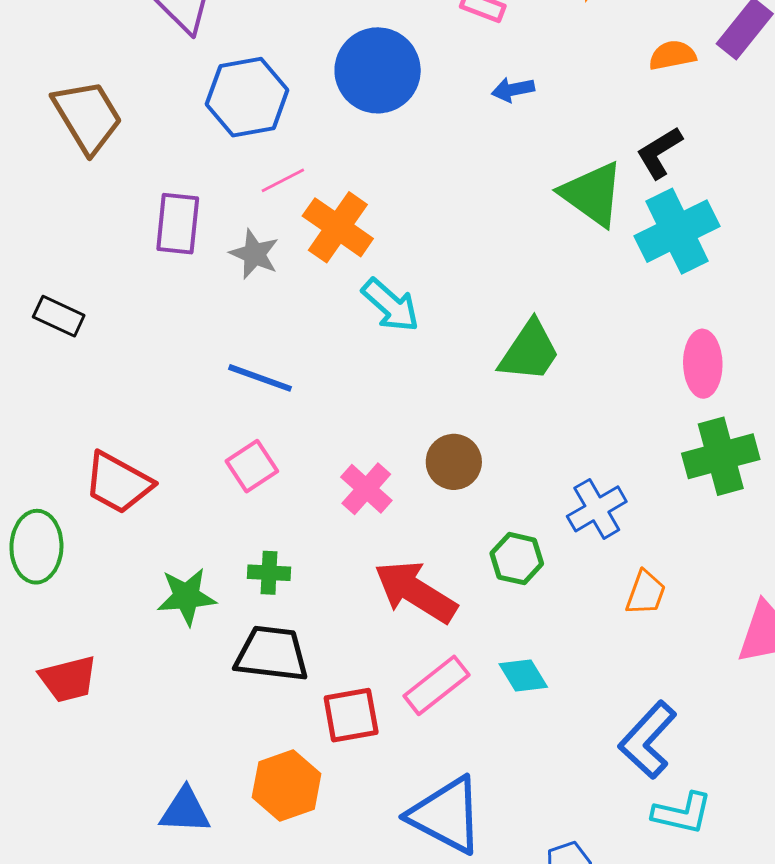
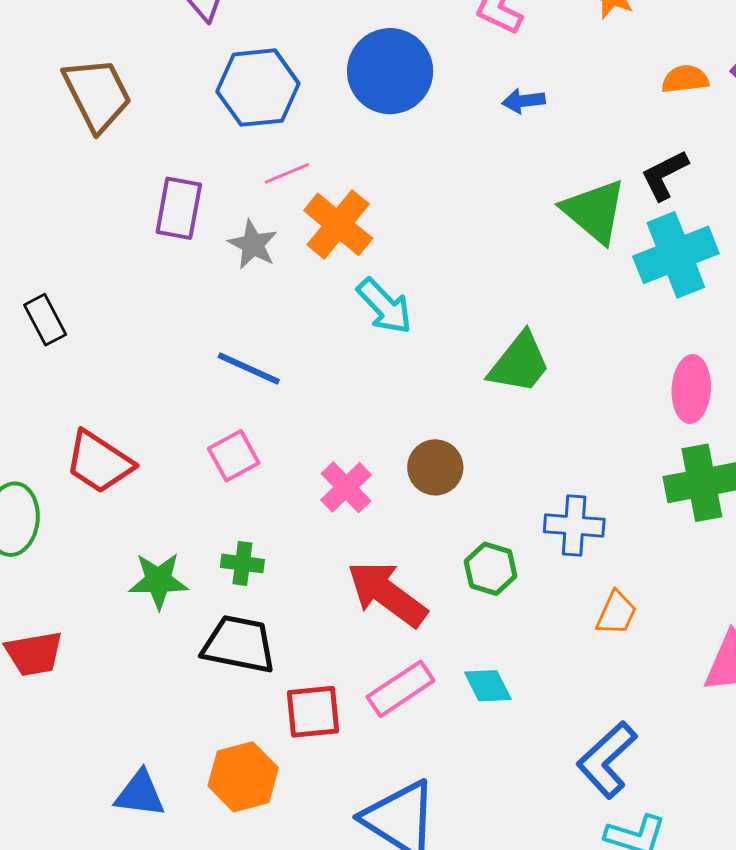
black rectangle: (59, 316) -> (45, 320), moved, turned 33
blue cross: (597, 509) -> (574, 525), turned 30

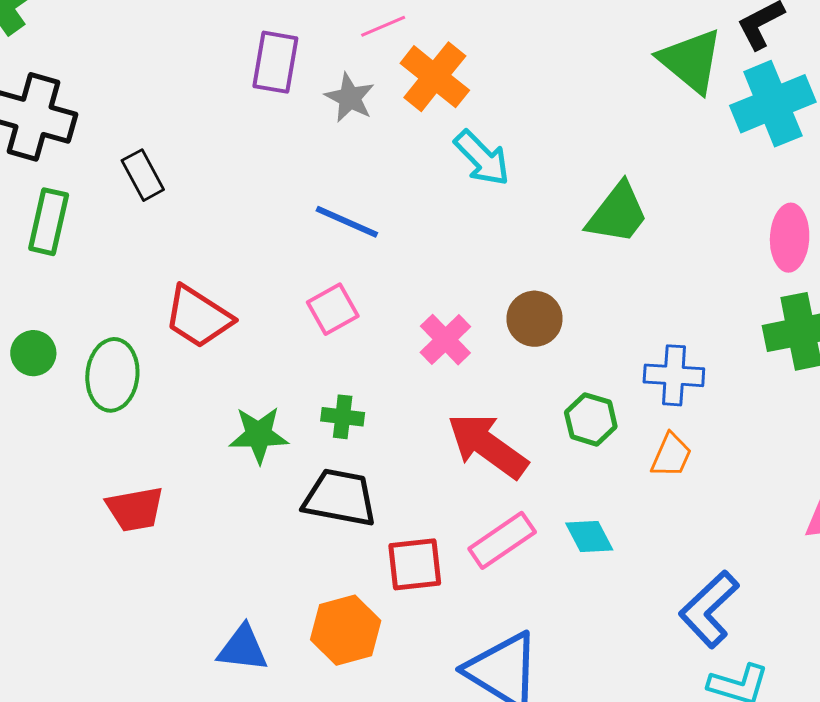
orange trapezoid: (616, 613) -> (671, 455), moved

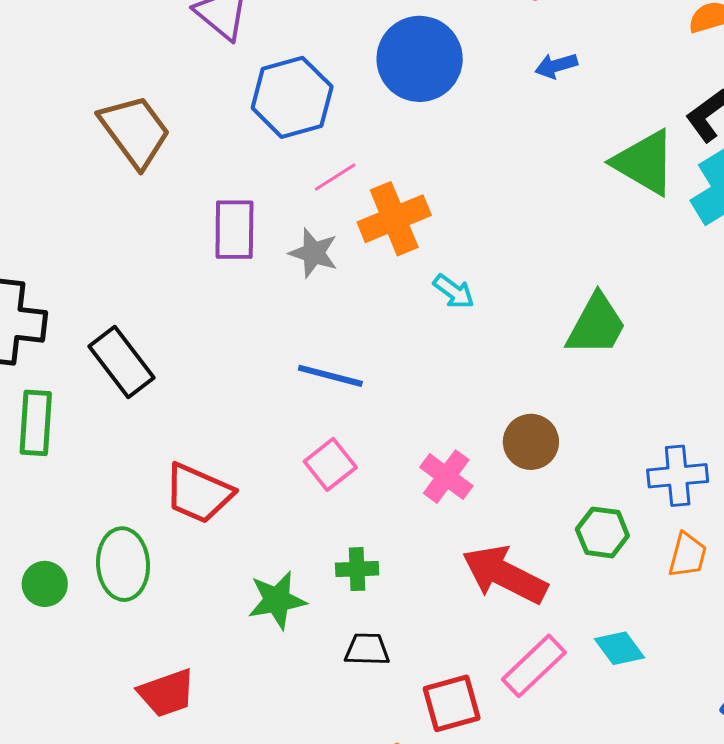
orange cross: (435, 77) -> (394, 219), turned 38
cyan arrow: (482, 158) -> (454, 292), size x0.7
black rectangle: (143, 175) -> (121, 362), size x1.4
green circle: (33, 353) -> (45, 584), moved
black trapezoid: (340, 498) -> (367, 649), size x0.6

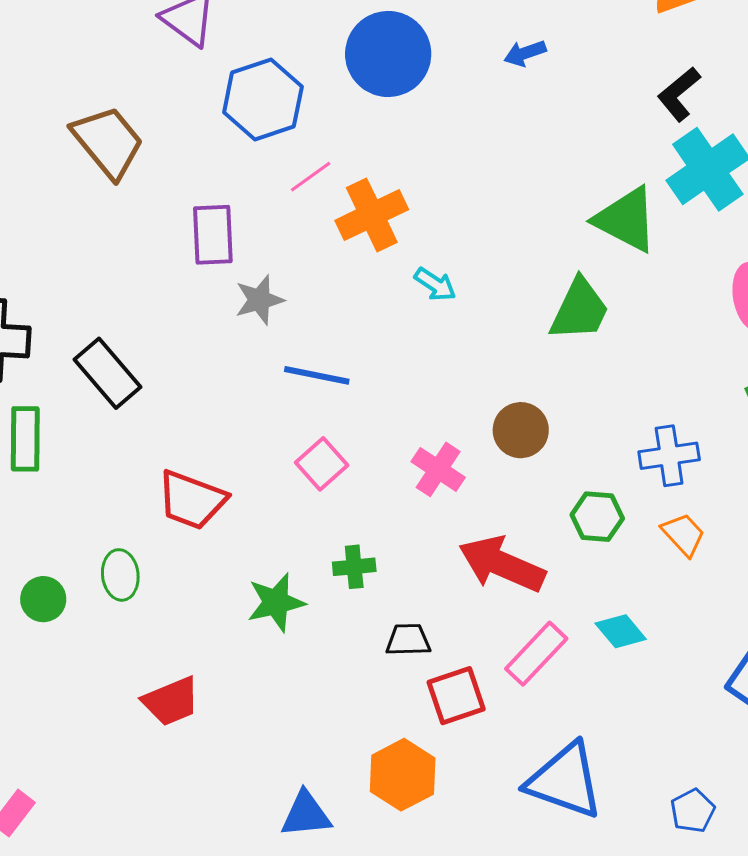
green triangle: (644, 162) -> (626, 220), moved
gray star: (314, 253) -> (259, 300), moved, turned -30
orange trapezoid: (688, 555) -> (683, 534), turned -54
green ellipse: (123, 564) -> (120, 575), size x0.7
black trapezoid: (367, 649) -> (408, 640), moved

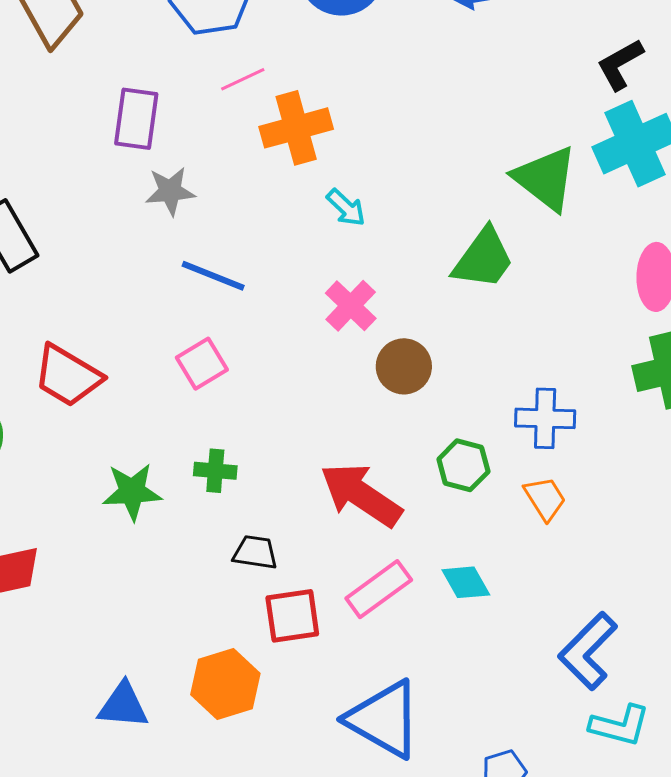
pink cross: (438, 469) -> (351, 306), moved

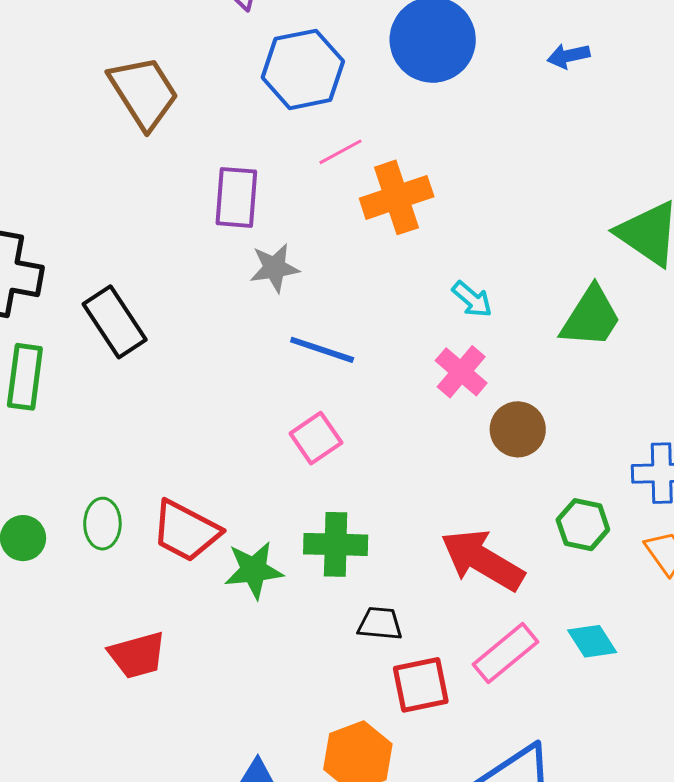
cyan arrow: (346, 208) -> (472, 299), moved
red trapezoid: (68, 376) -> (186, 531), moved
green cross: (215, 471) -> (336, 544), size x1.5

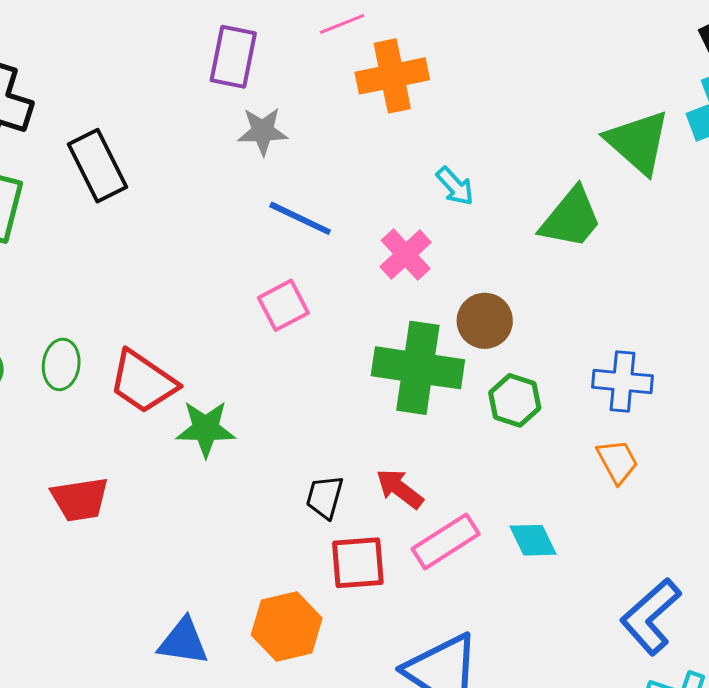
pink cross: (461, 372) -> (406, 255), moved
green hexagon: (583, 525) -> (515, 400), moved
green cross: (336, 544) -> (418, 368), moved, size x1.4
red arrow: (482, 560) -> (400, 489), moved, size x0.6
black trapezoid: (380, 624) -> (325, 497), turned -87

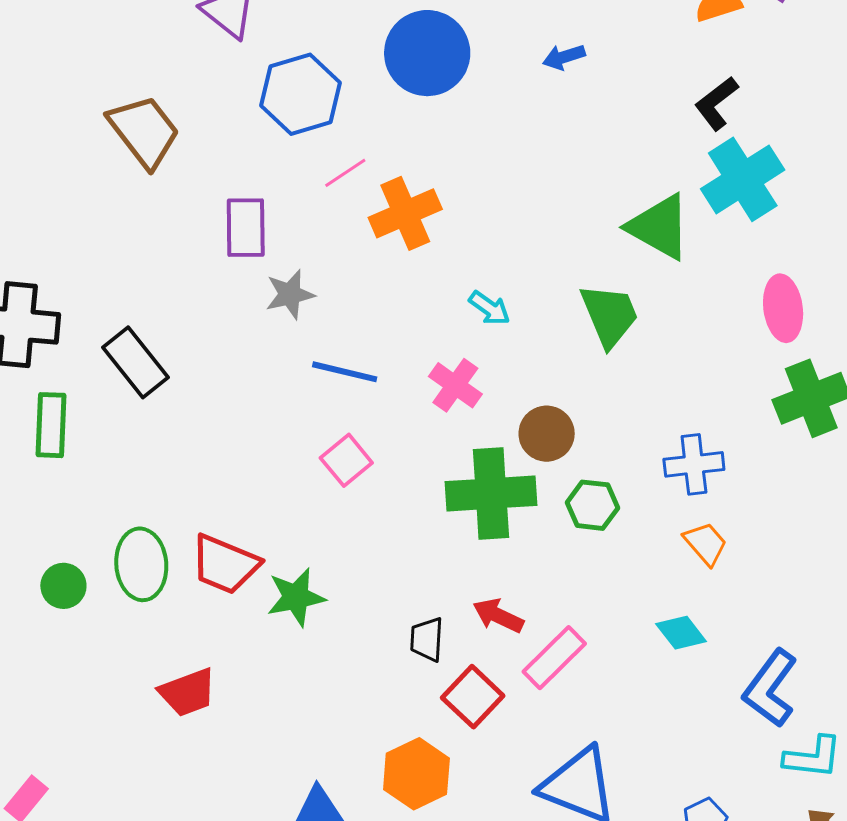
green trapezoid: (571, 218) -> (609, 315), turned -50
green ellipse: (61, 364) -> (141, 564), size x1.4
cyan diamond: (533, 540) -> (681, 633), moved
red square: (358, 563) -> (473, 697), turned -30

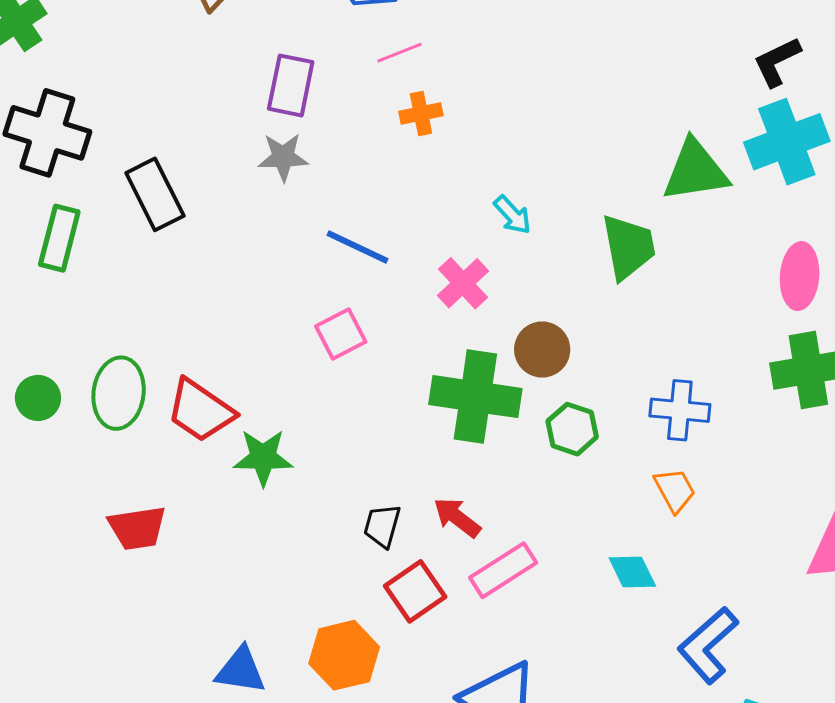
orange cross: (405, 213) -> (421, 114), moved, size x0.6
green triangle: (659, 227) -> (695, 171), turned -50
gray star: (290, 294) -> (283, 157), moved

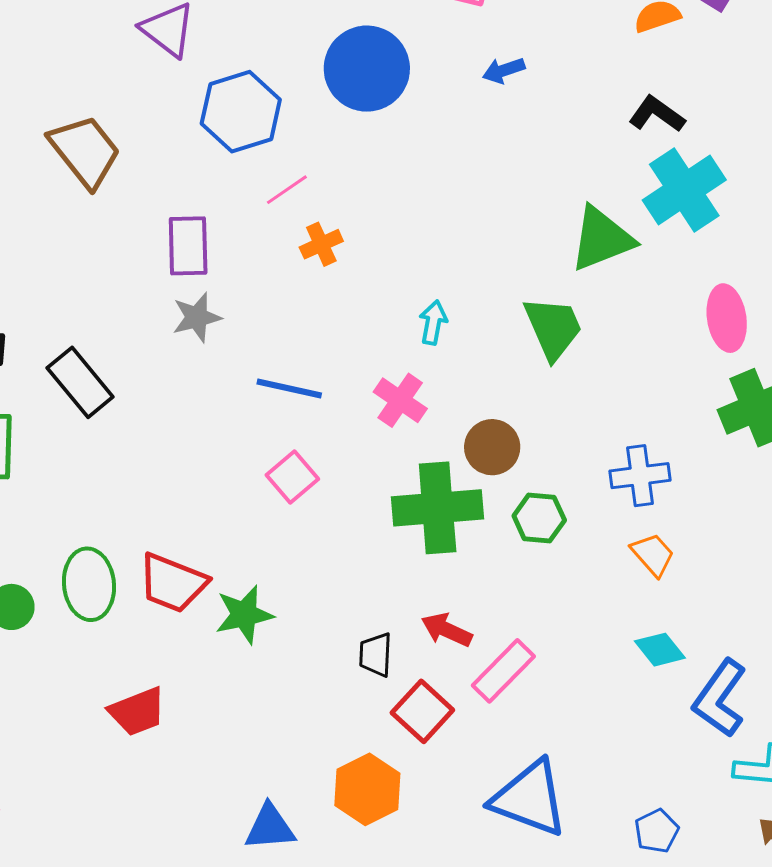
black L-shape: (777, 62) -> (657, 114), turned 74
cyan arrow: (512, 215) -> (433, 323), turned -114
cyan diamond: (632, 572) -> (660, 650), moved

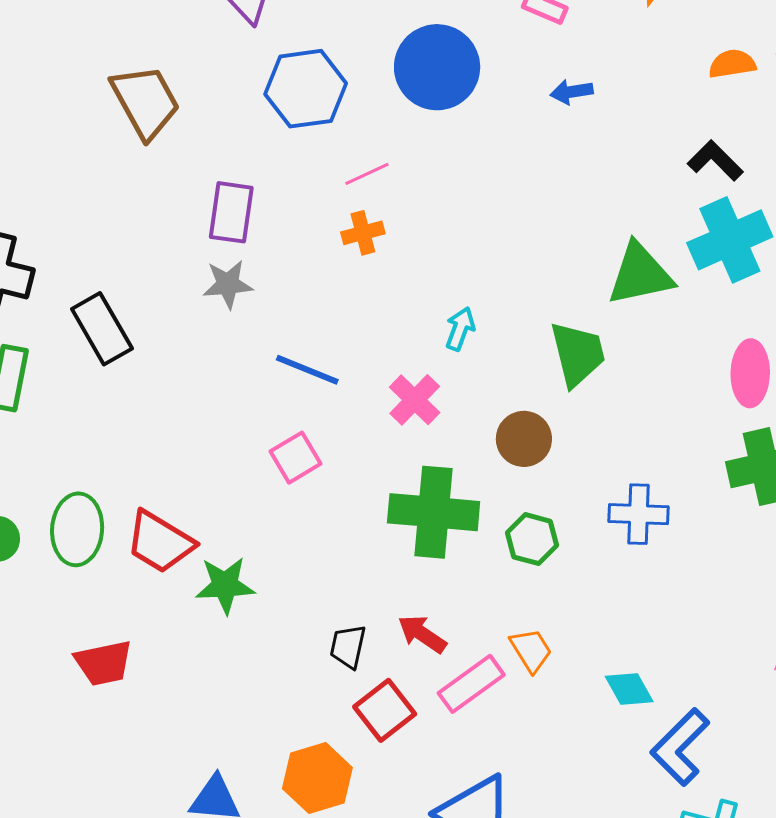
pink line: (287, 190) -> (367, 174), moved
brown circle: (492, 447) -> (524, 439), moved
orange trapezoid: (653, 555) -> (531, 650), moved

